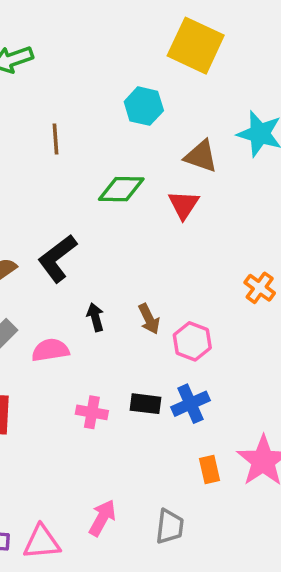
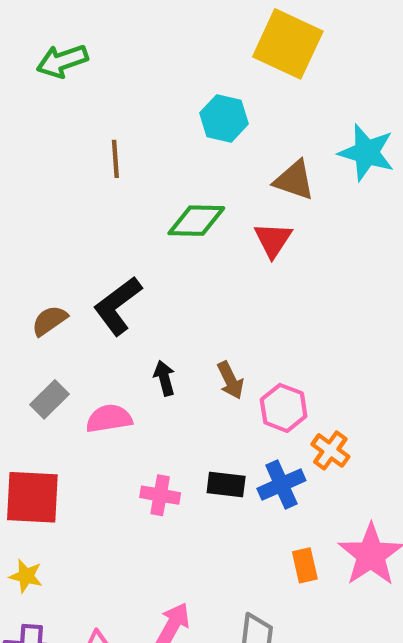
orange cross: (260, 288) -> (330, 450), moved

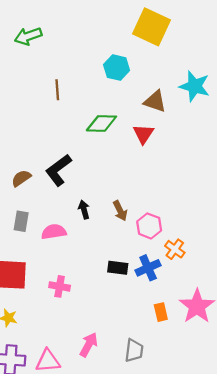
gray rectangle: (49, 399) -> (21, 221), turned -36
pink cross: (160, 495) -> (60, 286), moved

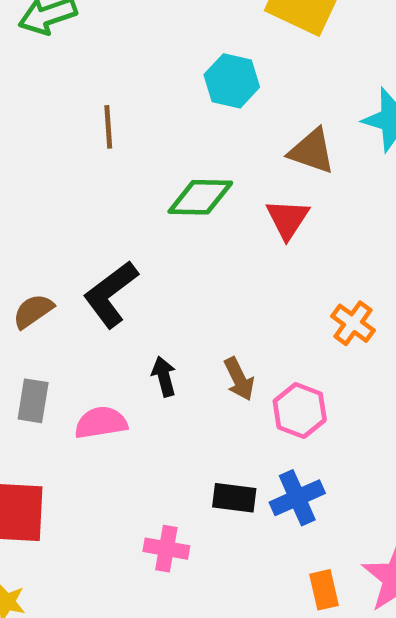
orange cross: (175, 249) -> (353, 323), moved
pink cross: (60, 286) -> (166, 549), moved

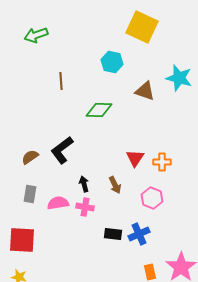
red triangle: (288, 219) -> (135, 158), moved
orange cross: (353, 323) -> (162, 162), turned -36
pink hexagon: (300, 410) -> (152, 198), moved
pink cross: (166, 549) -> (85, 207), moved

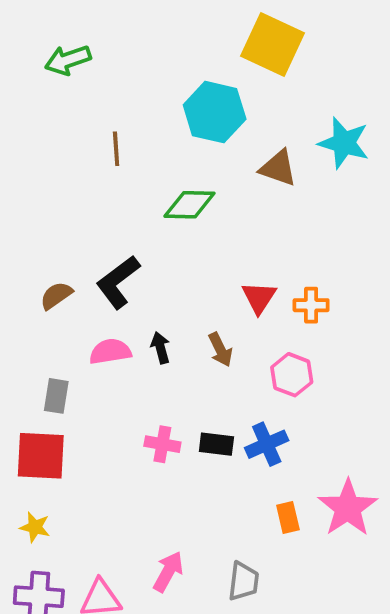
cyan hexagon: (112, 62) -> (215, 112), size x1.4
gray rectangle: (30, 194) -> (56, 396), moved
pink semicircle: (58, 203) -> (110, 351), moved
pink cross: (85, 207) -> (162, 444), moved

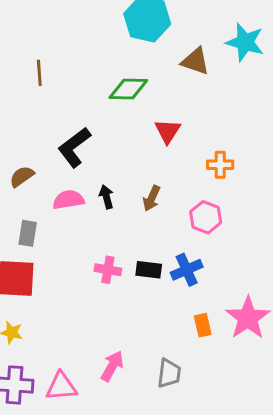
brown line: (116, 149) -> (39, 73), moved
brown semicircle: (56, 295) -> (22, 176), moved
red triangle: (259, 297) -> (168, 131), moved
brown arrow: (220, 350) -> (152, 198), turned 50

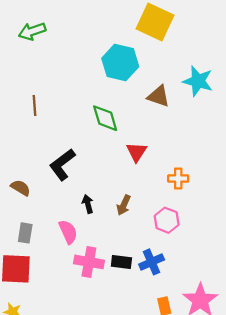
green diamond: (128, 89) -> (105, 118), turned 72
brown semicircle: (22, 176) -> (21, 188), turned 66
pink semicircle: (68, 200) -> (68, 232), moved, turned 75
pink cross: (108, 270) -> (89, 262), size x1.4

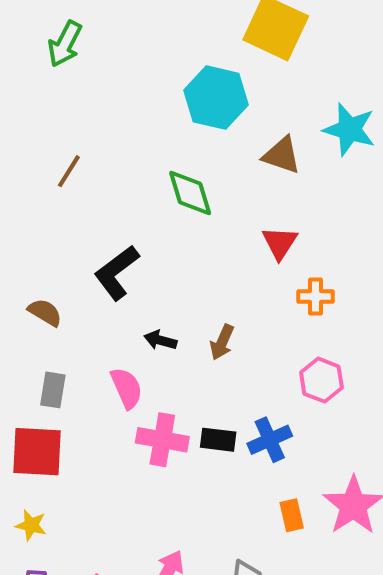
green arrow: (32, 31) -> (65, 44), turned -44
brown line: (34, 105) -> (69, 171), turned 36
red triangle: (136, 152) -> (280, 243), moved
black arrow: (88, 204) -> (160, 340), turned -60
pink hexagon: (167, 220) -> (321, 380), moved

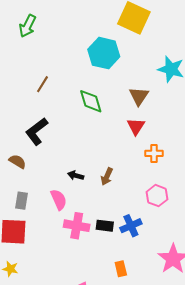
brown triangle: (282, 155) -> (139, 96), moved, turned 45
brown line: (69, 171) -> (43, 84), moved
black L-shape: (117, 273) -> (37, 131), moved
orange rectangle: (292, 515) -> (121, 269), moved

